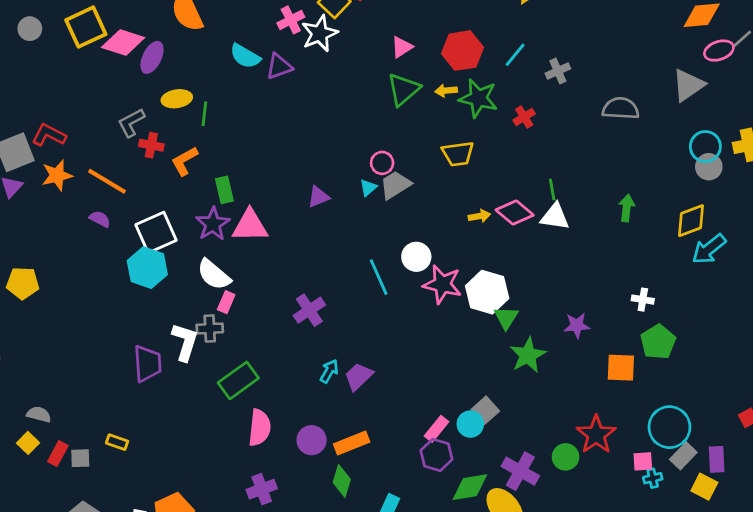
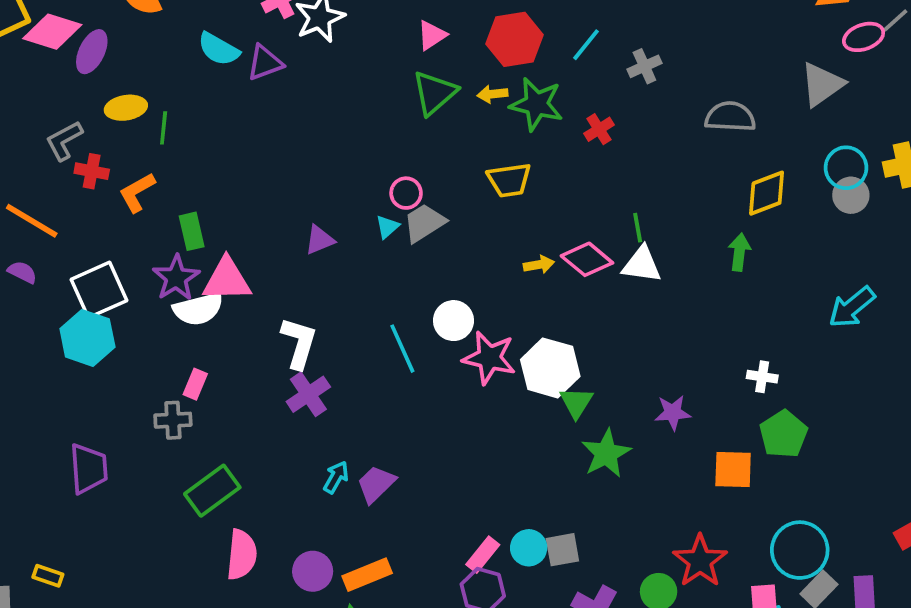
yellow diamond: (691, 221) -> (767, 193), moved
white semicircle: (214, 275) -> (198, 309), moved, turned -54
white L-shape: (185, 342) -> (299, 343), moved
gray square: (485, 410) -> (562, 550), moved, turned 32

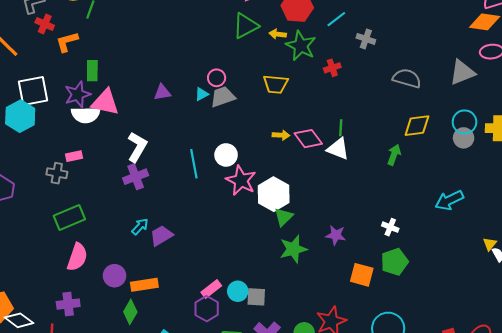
gray cross: (644, 66) -> (366, 39), turned 30
pink rectangle: (195, 384) -> (74, 156), turned 42

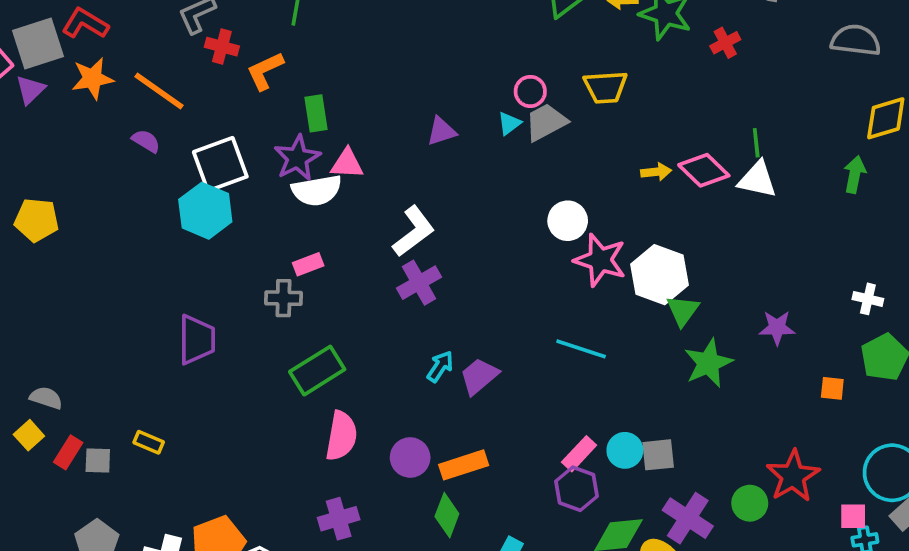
yellow trapezoid: (276, 84) -> (605, 87), moved
pink triangle: (105, 102) -> (347, 164), size x0.7
white L-shape: (137, 147) -> (414, 231), turned 32
cyan line: (194, 164) -> (581, 349), moved, turned -52
orange square: (362, 275) -> (832, 388), size x0.6

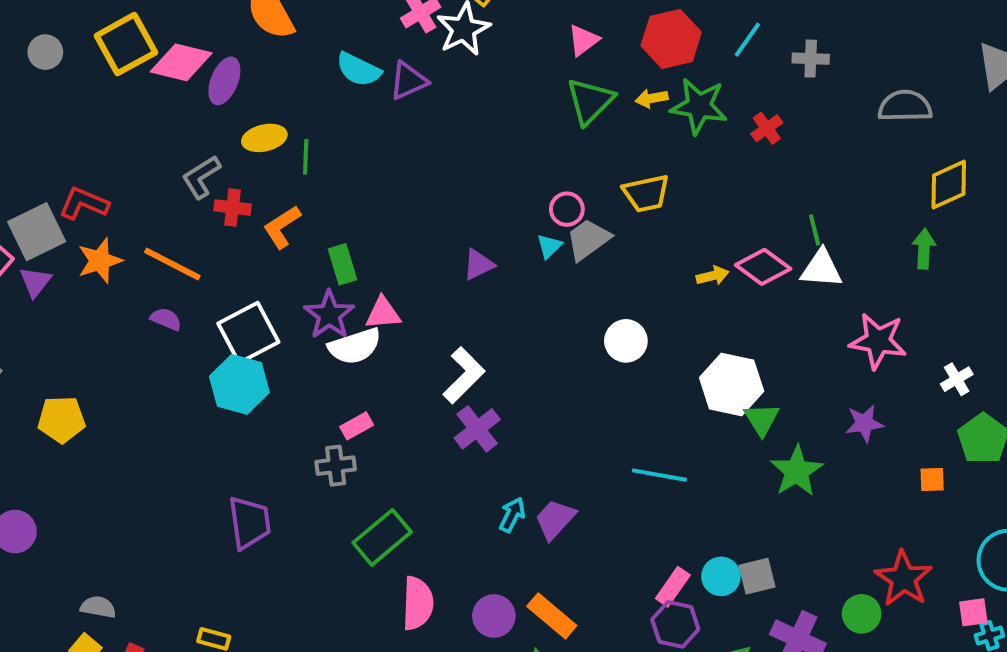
pink star: (600, 260) -> (878, 341), moved
white cross: (868, 299) -> (957, 379), turned -36
orange rectangle: (464, 465) -> (552, 616), turned 66

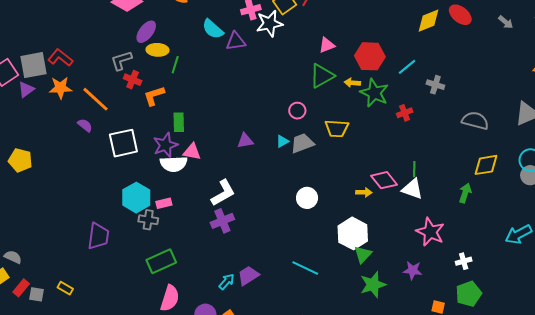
purple ellipse: (224, 81) -> (146, 32), moved
pink circle: (567, 209) -> (297, 111), moved
yellow arrow: (713, 276) -> (364, 192), moved
cyan hexagon: (239, 384) -> (136, 198), moved
cyan arrow: (512, 515) -> (227, 282), moved

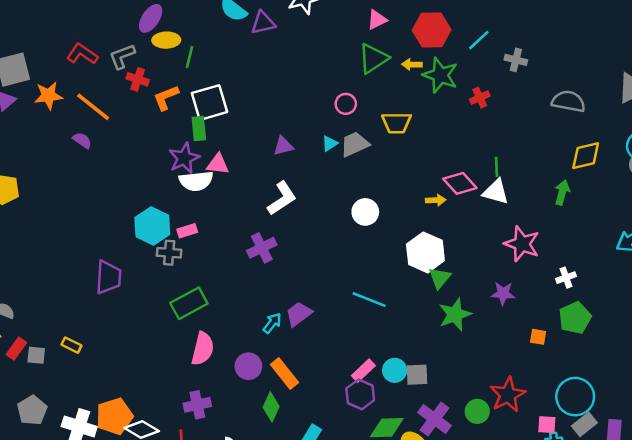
red L-shape: (60, 58) -> (82, 54), moved
white square: (123, 143) -> (210, 103), moved
white L-shape: (223, 193) -> (282, 198), moved

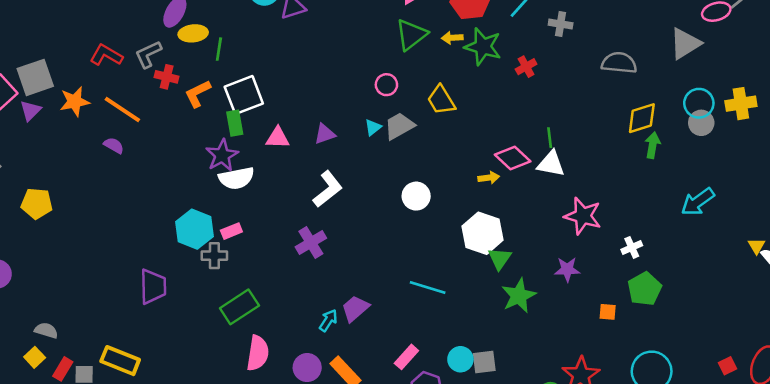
yellow trapezoid: (397, 123) -> (441, 100), turned 64
pink triangle: (218, 164) -> (278, 138), moved
green arrow: (562, 192) -> (653, 145), moved
yellow rectangle: (71, 345) -> (120, 361), size x1.8
pink rectangle: (363, 371) -> (406, 357), moved

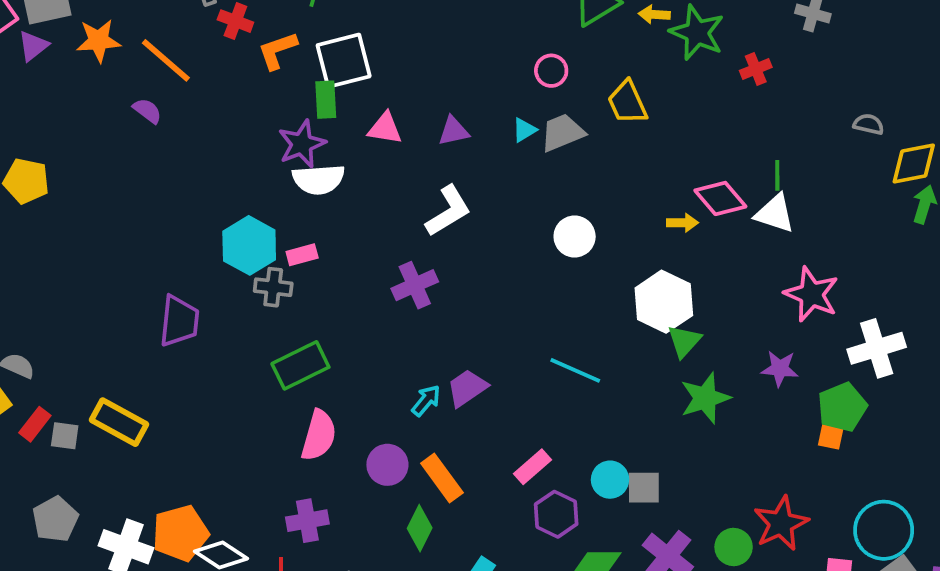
gray semicircle: (619, 63) -> (869, 124), moved, size x0.6
white cross: (632, 247) -> (877, 348), size x1.8
green pentagon: (645, 289) -> (842, 407), moved

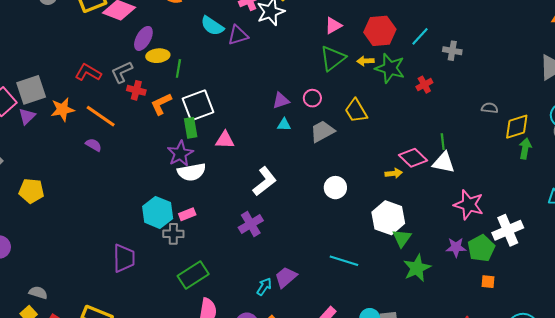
cyan triangle: (524, 130) -> (284, 125), moved, turned 40
purple triangle: (454, 131) -> (281, 101), moved
green pentagon: (842, 407) -> (481, 248), moved

